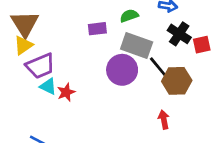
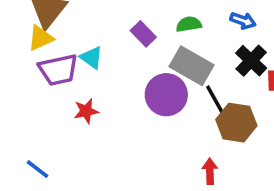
purple rectangle: (97, 29) -> (143, 34), turned 42
cyan triangle: (48, 86) -> (91, 58), moved

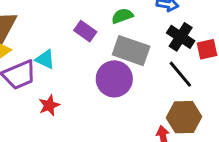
black line: (216, 102) -> (180, 74), moved
brown hexagon: (236, 123) -> (184, 117), moved

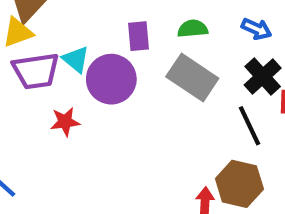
purple rectangle: (85, 31) -> (138, 36), turned 35
purple circle: (114, 79) -> (111, 79), moved

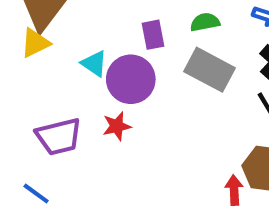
purple trapezoid: (36, 71) -> (59, 137), moved
red star: (65, 122) -> (117, 126), moved

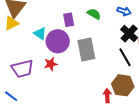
green semicircle: (205, 22) -> (94, 14), turned 40
gray rectangle: (209, 70) -> (86, 50), moved, turned 50

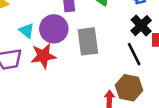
cyan triangle: (40, 33) -> (27, 31), moved
red star: (51, 64) -> (43, 56), size x1.5

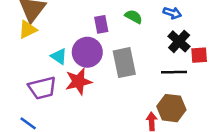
black line: (134, 54) -> (174, 72), turned -60

